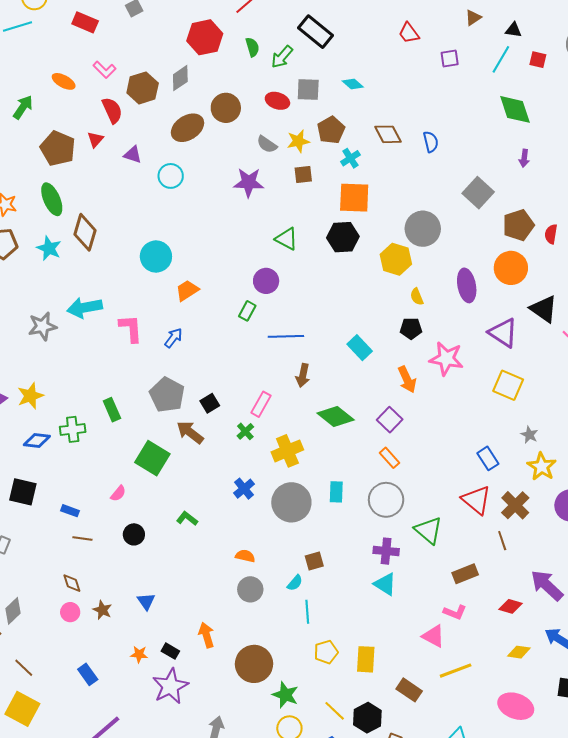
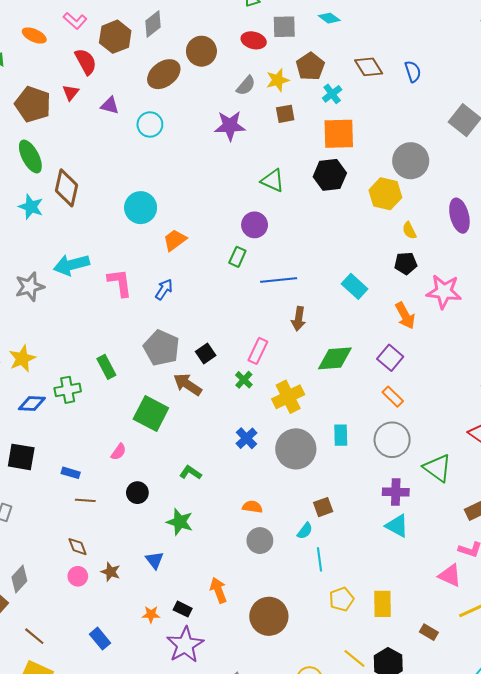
gray semicircle: (267, 144) -> (246, 86), turned -80
green diamond: (336, 417) -> (335, 358), turned -39
brown rectangle: (409, 690) -> (429, 632), size x0.7
green star: (285, 695) -> (180, 522), moved

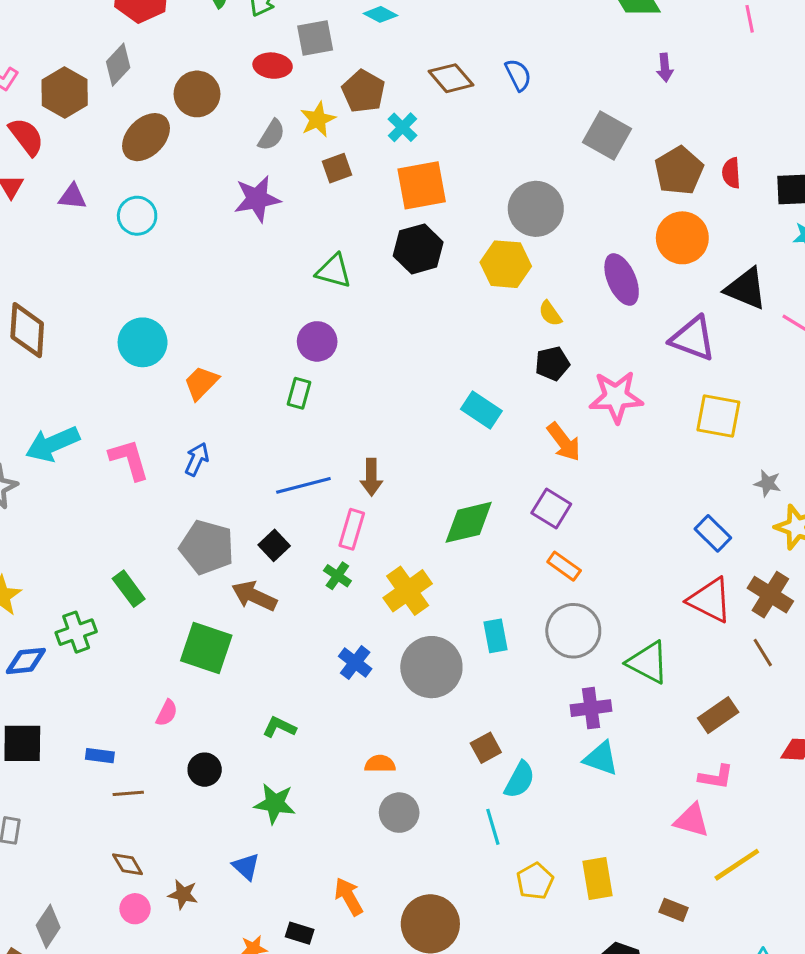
blue line: (279, 280) -> (303, 485), moved
brown arrow: (299, 319) -> (371, 477), moved
cyan semicircle: (305, 531) -> (520, 780), moved, size x1.4

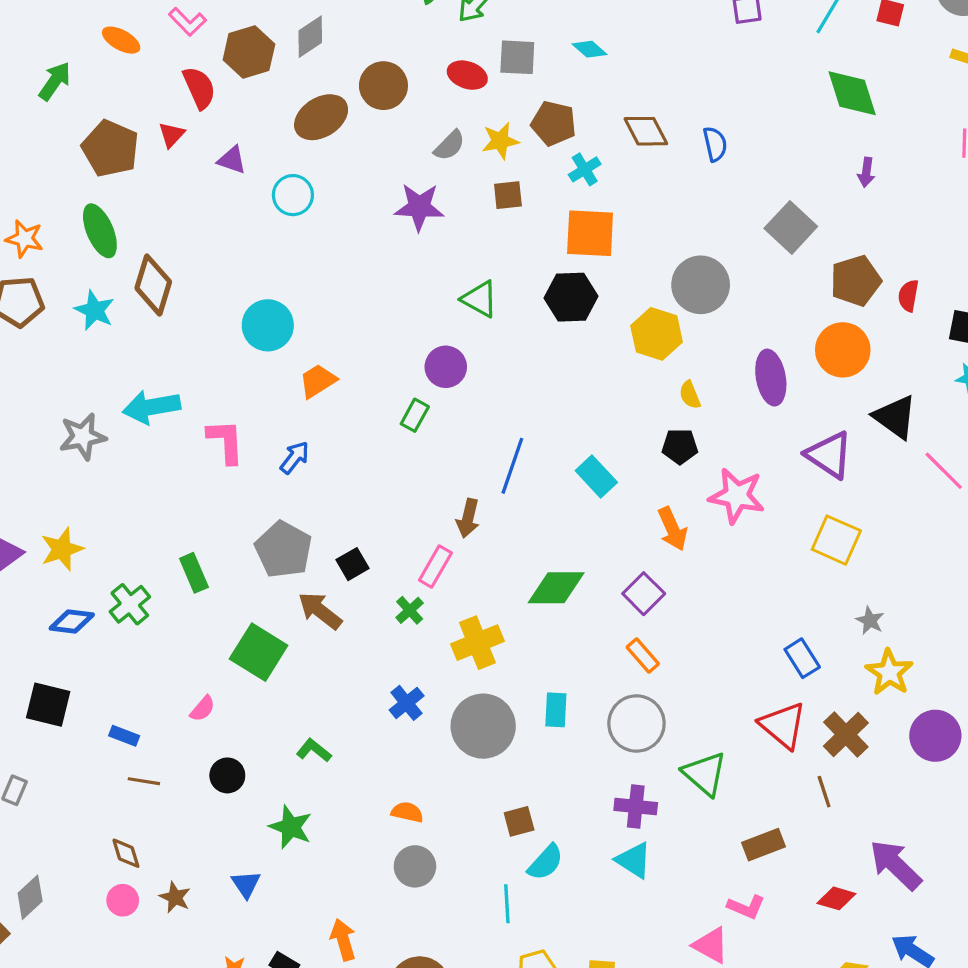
brown pentagon: (363, 91) -> (554, 123), turned -30
blue line: (303, 485) -> (512, 466), moved, turned -70
green cross: (76, 632) -> (130, 604), turned -33

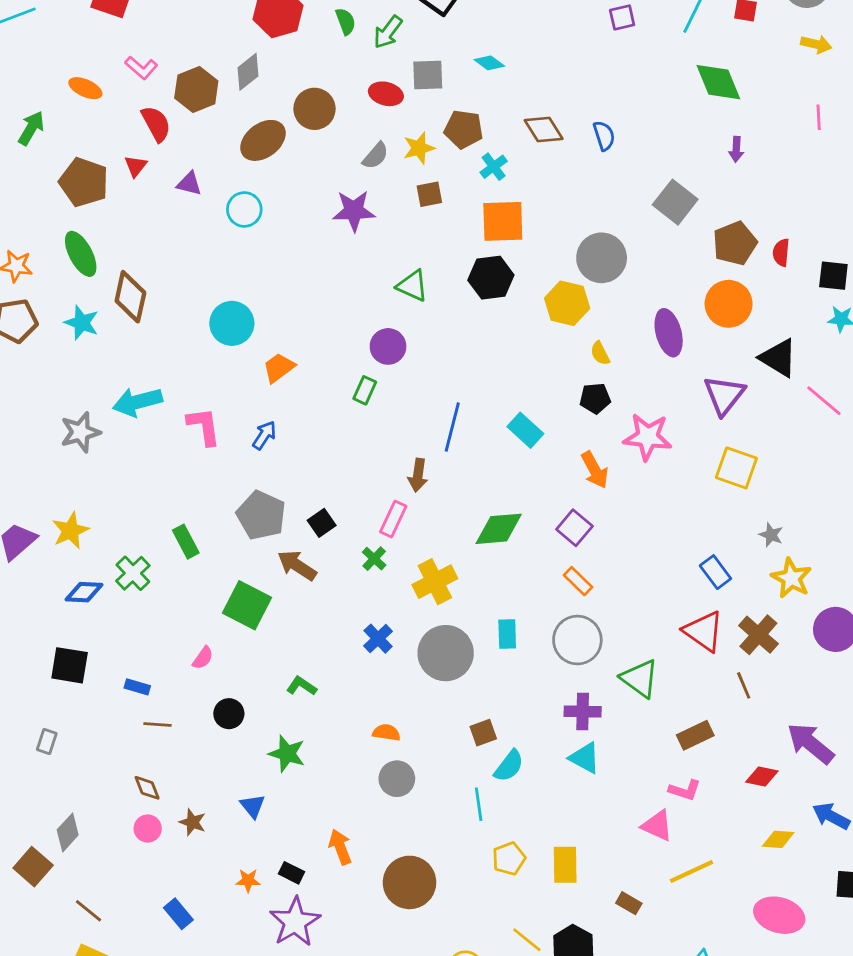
purple triangle: (829, 455) -> (724, 395), turned 39

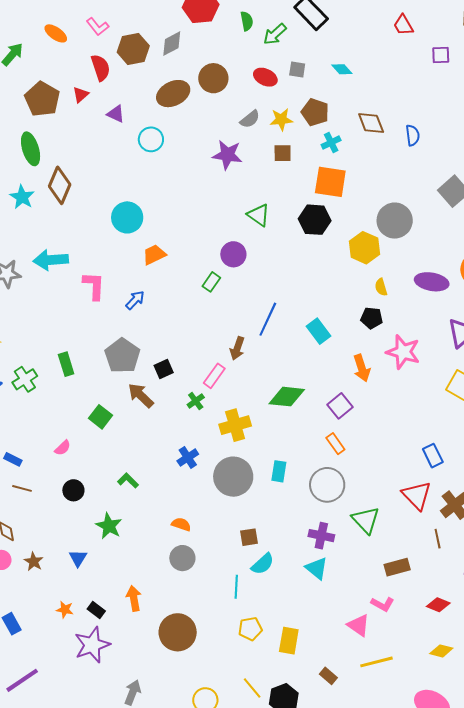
gray square: (428, 75) -> (297, 69), size x0.7
purple ellipse: (669, 333) -> (432, 282), turned -76
green square: (247, 605) -> (100, 417), size x0.7

